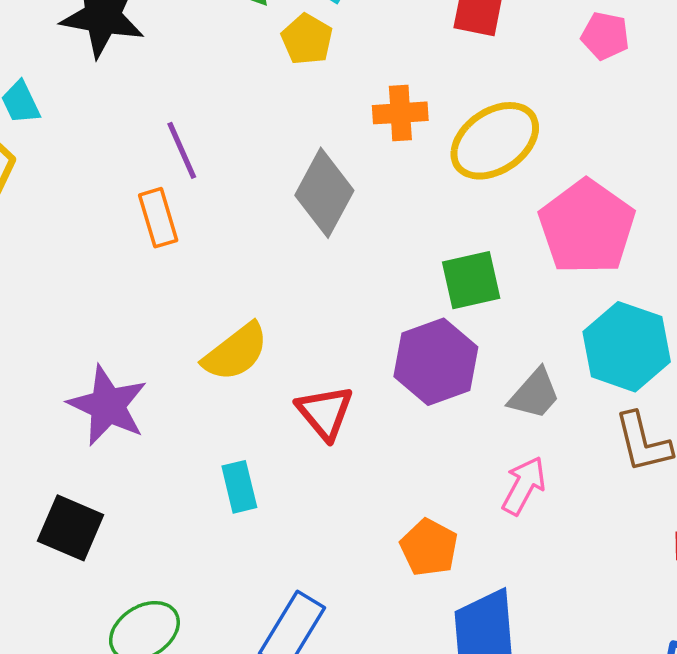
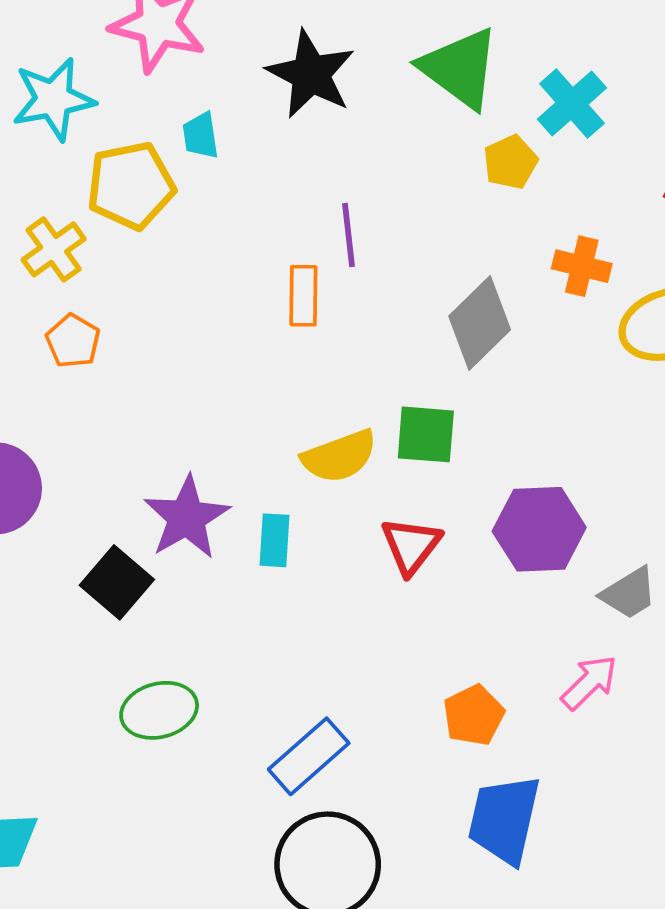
green square: (471, 280) -> (426, 434), moved
purple star: (108, 406) -> (187, 517), moved
cyan rectangle: (239, 487) -> (274, 540), moved

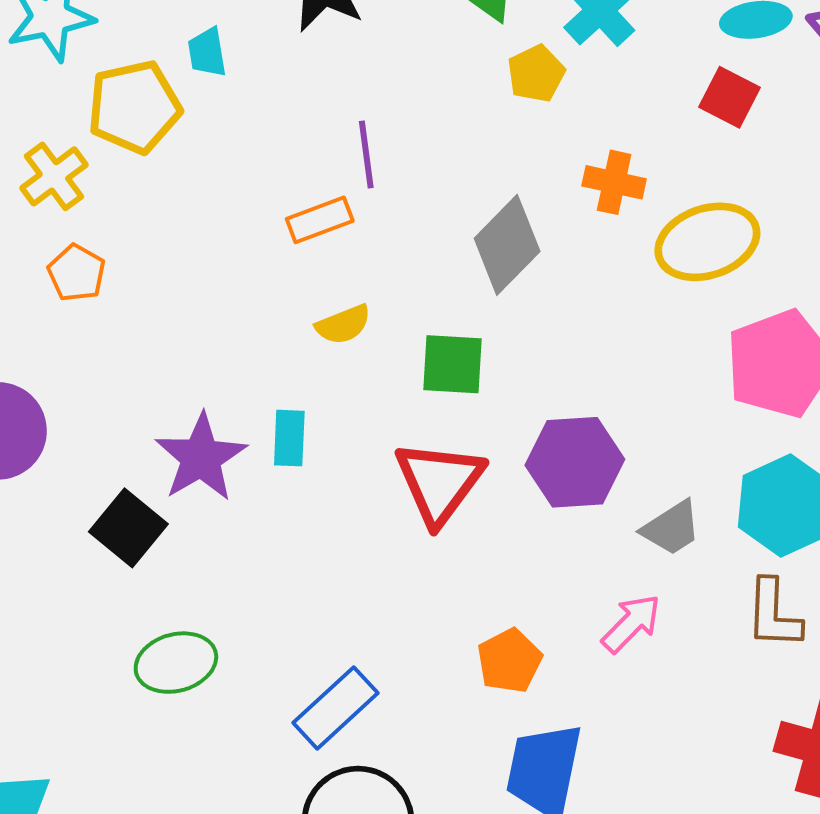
orange rectangle: (303, 296) -> (320, 220), turned 70
yellow semicircle: (339, 456) -> (343, 325), moved, size x0.7
cyan rectangle: (274, 540) -> (289, 438), moved
red triangle: (411, 546) -> (439, 482), size x1.4

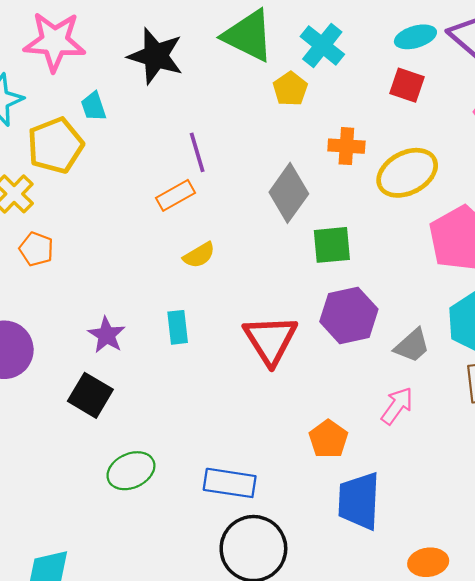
green square: (453, 364) -> (332, 245), moved
purple star: (201, 458) -> (107, 335), moved, size x0.7
blue rectangle: (336, 708) -> (230, 483), turned 60

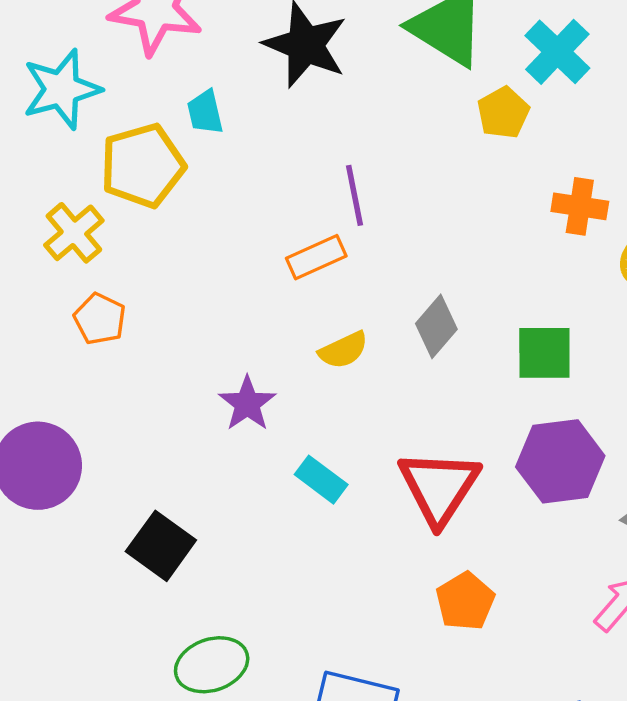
gray diamond: (289, 193) -> (436, 326), moved, size x0.7
cyan rectangle: (178, 327) -> (321, 480), moved, turned -52
purple star: (107, 335) -> (247, 404), moved
orange pentagon: (328, 439) -> (465, 601), moved

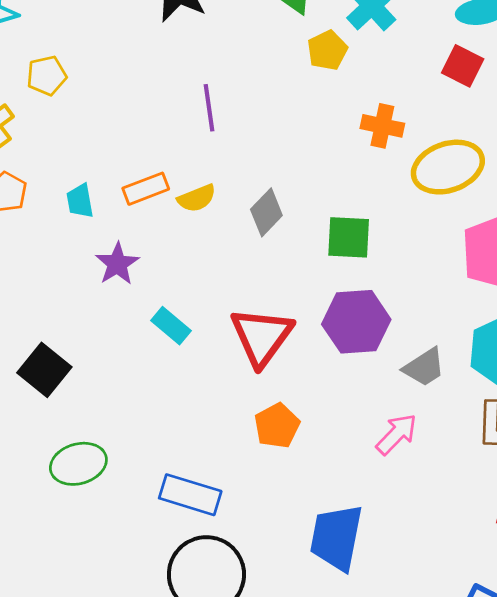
cyan trapezoid: (205, 112) -> (80, 201), moved
yellow pentagon: (142, 166) -> (47, 76), size x0.6
orange rectangle: (316, 257) -> (146, 189), moved
yellow semicircle: (343, 350) -> (197, 198), moved

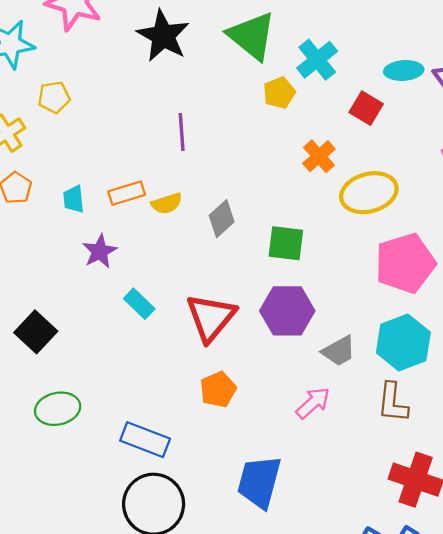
red square: (463, 66) -> (366, 108), moved
orange cross: (382, 126) -> (319, 156), turned 32

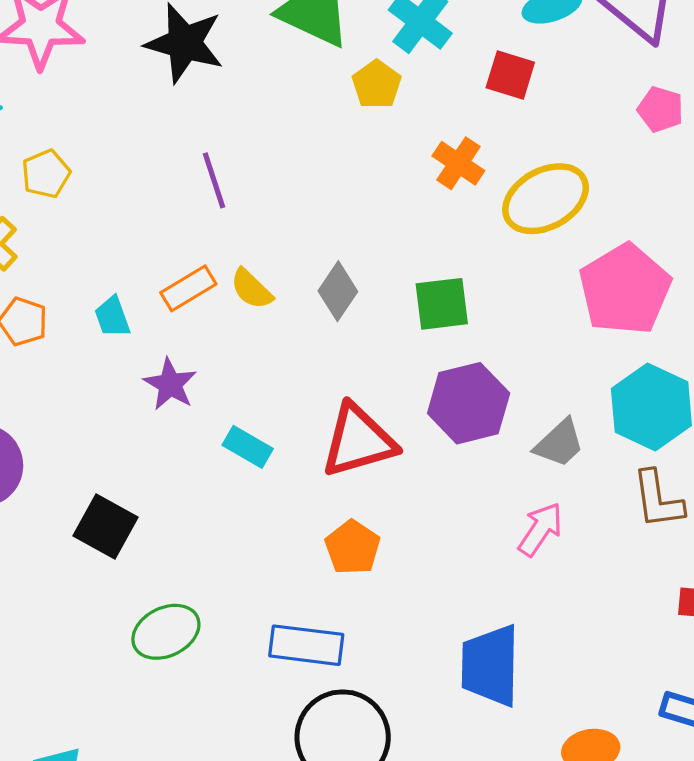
purple line: (182, 132) -> (214, 180), moved
yellow semicircle: (167, 203) -> (251, 289), turned 76
red triangle: (211, 317) -> (358, 441), turned 48
orange pentagon: (218, 389) -> (353, 547), moved

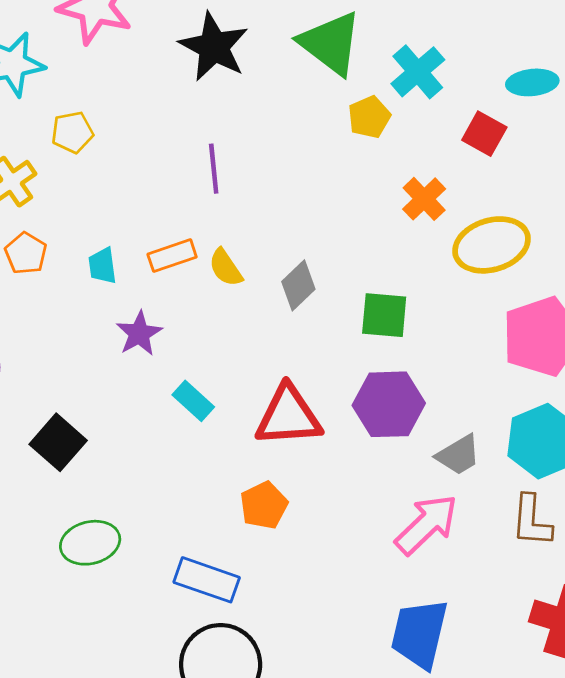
pink arrow: (540, 529) -> (427, 524), size x1.4
blue trapezoid: (490, 666) -> (420, 634), moved

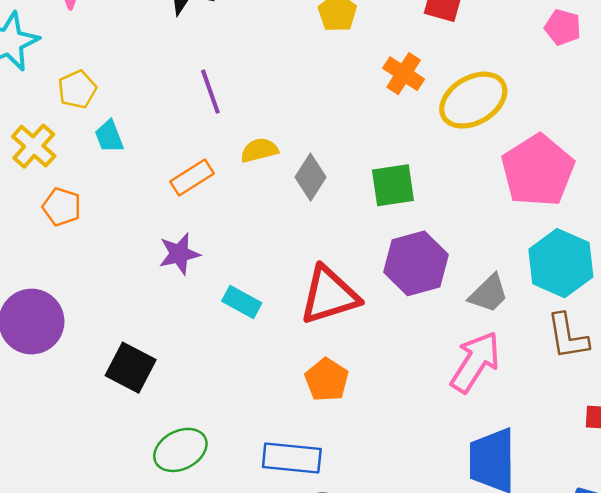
cyan trapezoid: (102, 266) -> (109, 136), moved
yellow semicircle: (226, 268) -> (259, 150), moved, turned 123
purple star: (139, 334) -> (179, 254), turned 30

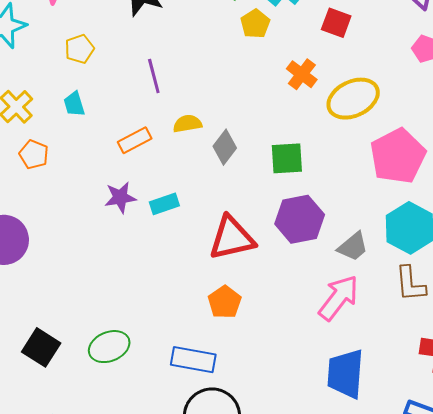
yellow pentagon: (77, 89) -> (79, 49), moved
cyan rectangle: (242, 302) -> (164, 204), moved, turned -52
black square: (131, 368) -> (41, 347), moved

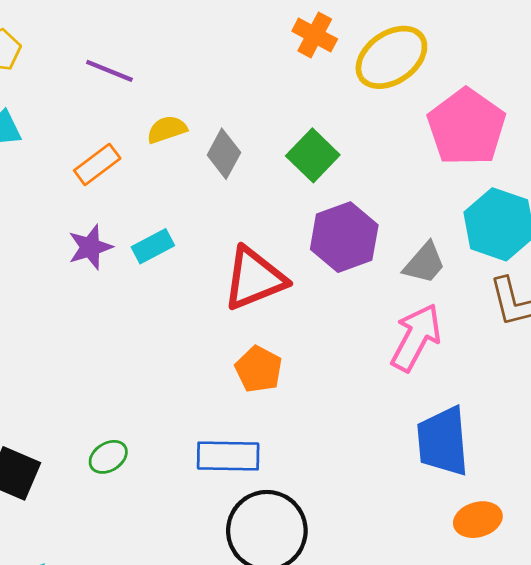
purple line: (154, 76) -> (109, 71), turned -44
green square: (287, 158) -> (313, 155), turned -33
green ellipse: (109, 347) -> (108, 457), size x0.7

